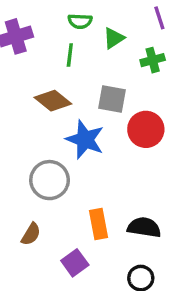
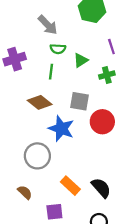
orange rectangle: (99, 224) -> (70, 186), turned -36
black semicircle: (144, 227) -> (101, 188), turned 40
brown semicircle: (31, 234) -> (25, 192), turned -77
purple square: (75, 263) -> (54, 212), turned 30

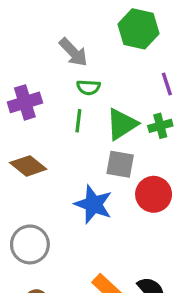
green triangle: (81, 60) -> (122, 124), moved, size x1.5
brown diamond: (40, 102) -> (28, 166), moved
gray circle: (37, 156) -> (30, 244), moved

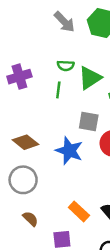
gray arrow: (73, 52) -> (64, 22), moved
green triangle: (122, 124) -> (90, 78), moved
brown diamond: (28, 166) -> (26, 142), moved

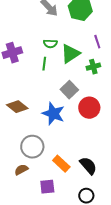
gray square: (89, 122) -> (69, 90), turned 36
gray circle: (23, 180) -> (32, 147), moved
brown semicircle: (30, 219) -> (21, 170), turned -72

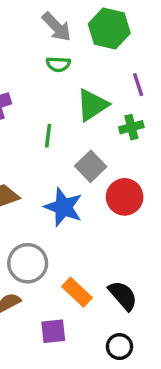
green semicircle: (50, 44) -> (58, 64), moved
green line: (44, 64) -> (48, 136), moved

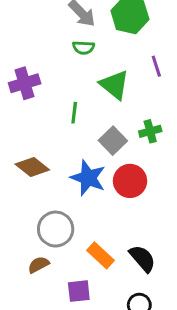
green triangle: (92, 105) -> (114, 85), turned -48
green cross: (131, 127) -> (150, 131), moved
red circle: (125, 197) -> (130, 181), moved

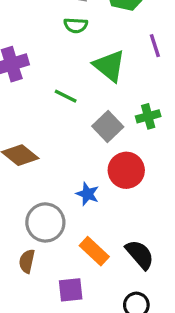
green line: (74, 113) -> (66, 96), turned -70
blue star: (88, 178) -> (88, 194), moved, size x0.6
brown semicircle: (39, 265) -> (27, 261), turned -50

